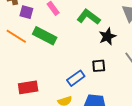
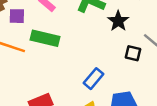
black square: (99, 66) -> (133, 53), moved, turned 32

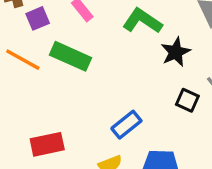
purple square: (17, 16) -> (38, 18), turned -35

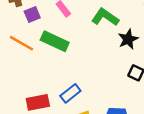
blue rectangle: (126, 125) -> (70, 93), moved

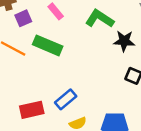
black star: (128, 39) -> (124, 41), turned 30

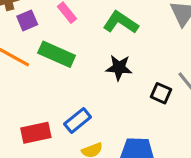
black star: (124, 41) -> (119, 68), moved

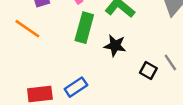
green rectangle: (57, 54) -> (84, 28), moved, turned 76

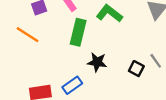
black star: (115, 46) -> (97, 62), moved

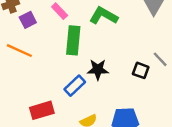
blue rectangle: (72, 85) -> (75, 86), moved

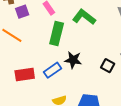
red rectangle: (42, 110) -> (25, 74), moved

